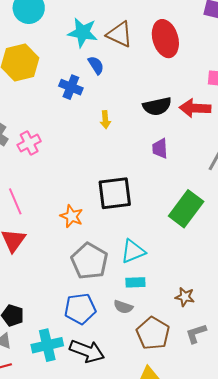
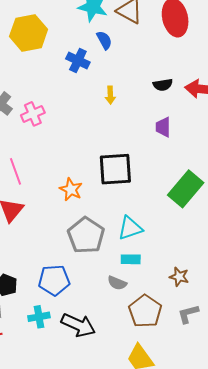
black semicircle: (157, 106) -> (163, 85), size x0.7
blue pentagon: (80, 309) -> (54, 280), moved
cyan cross: (47, 345) -> (39, 317), size x0.7

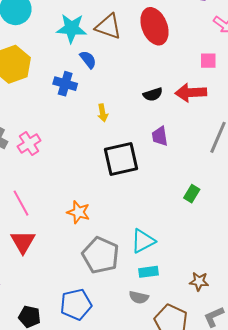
black square: (115, 169) -> (121, 159), moved
green rectangle: (186, 189) -> (192, 194), size x0.5

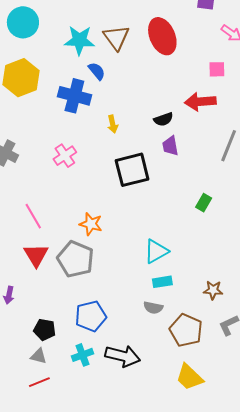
brown triangle: (108, 27) -> (116, 38), turned 36
blue cross: (65, 84) -> (74, 96), size x1.4
black semicircle: (153, 94) -> (163, 119), moved
pink cross: (29, 144) -> (65, 156), moved
gray pentagon: (101, 255) -> (75, 259), moved

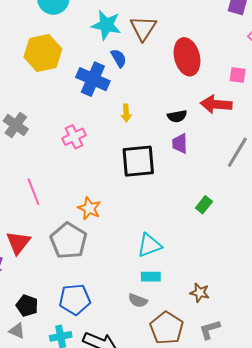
red ellipse: (162, 36) -> (187, 57), moved
red triangle: (36, 255) -> (18, 243), moved

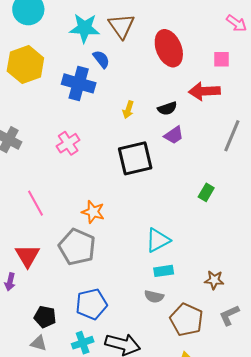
yellow arrow: (126, 113) -> (128, 110), moved, turned 30
purple trapezoid: (180, 144) -> (174, 135), turned -115

